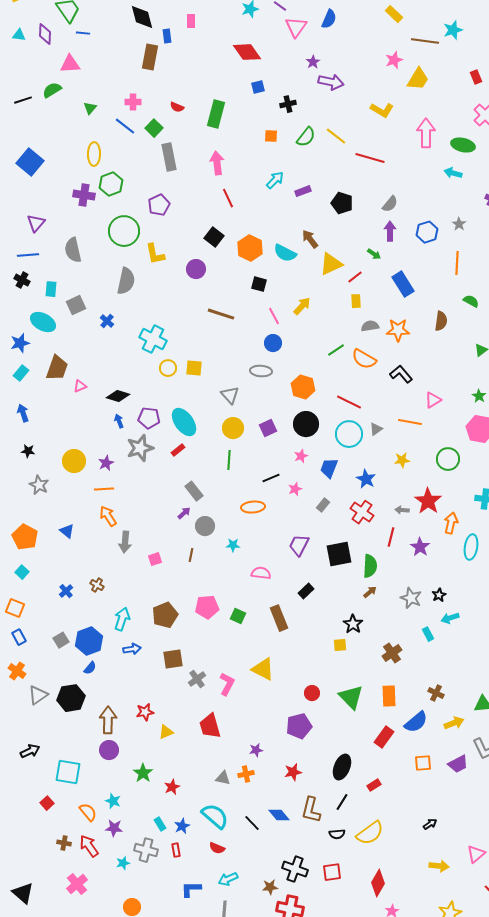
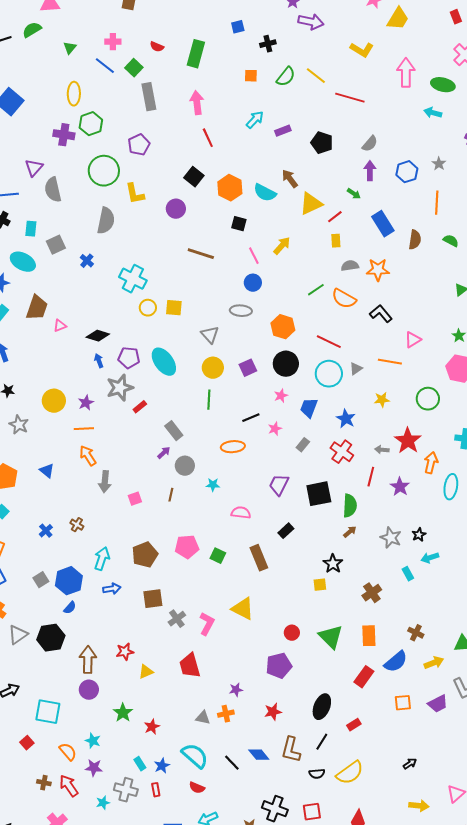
purple triangle: (36, 223) -> (34, 168), moved
brown semicircle: (441, 321) -> (415, 240), moved
red rectangle: (178, 450) -> (140, 407), moved

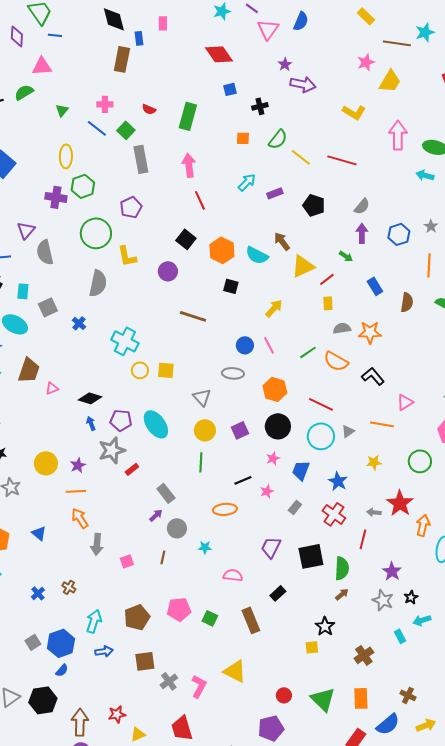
yellow line: (316, 76) -> (301, 157), moved
blue rectangle: (383, 224) -> (375, 286), size x0.7
pink line: (254, 256) -> (269, 345), moved
purple star: (400, 487) -> (392, 571), moved

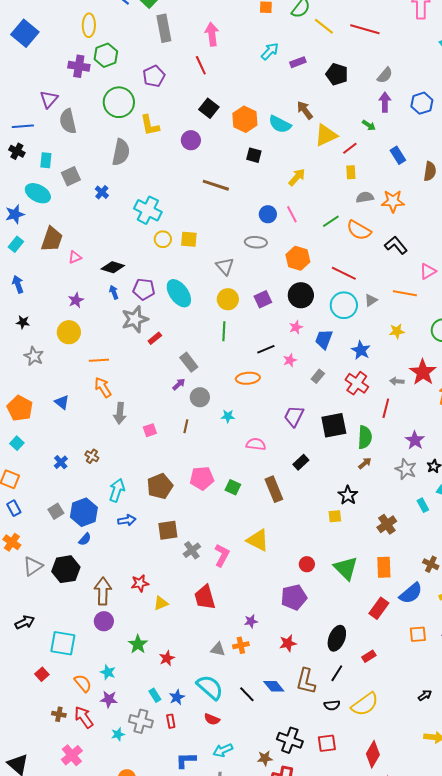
red line: (200, 200) -> (201, 65), moved
purple star: (78, 465) -> (76, 300), moved

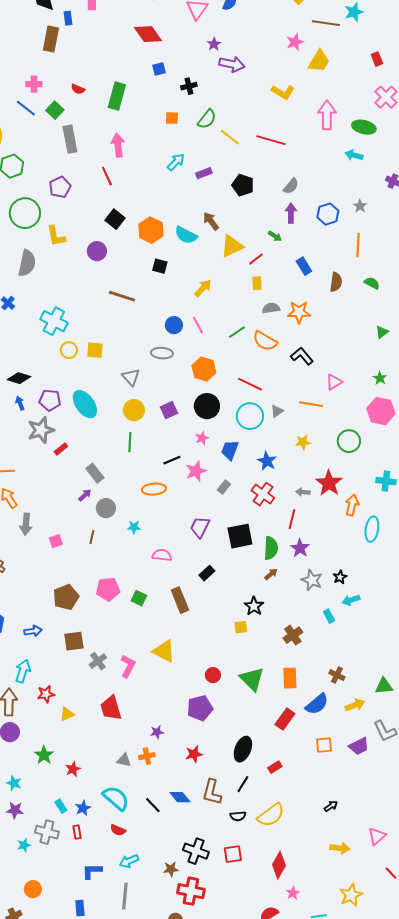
pink star: (290, 360) -> (196, 471), size x1.5
purple star: (415, 440) -> (300, 548), moved
cyan arrow: (117, 490) -> (23, 671), moved

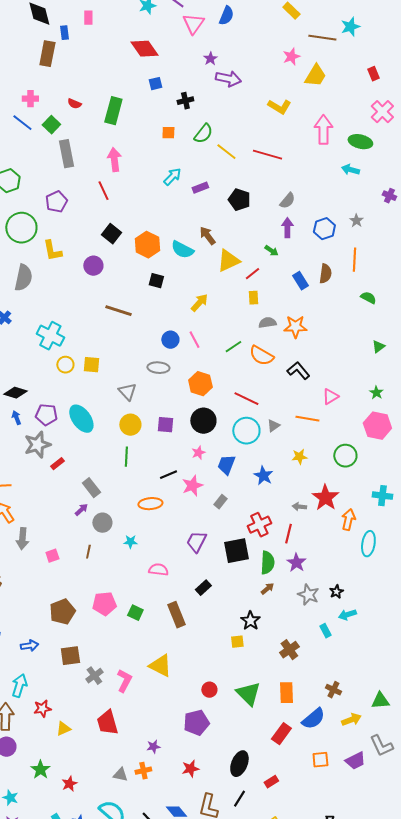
brown semicircle: (336, 282) -> (325, 274), moved
purple square: (169, 410) -> (165, 425), turned 30
red cross: (263, 494) -> (259, 525), moved, turned 30

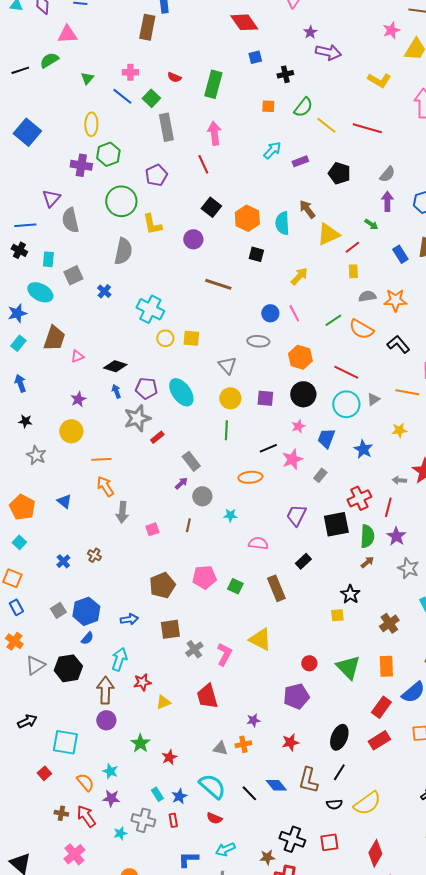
cyan semicircle: (182, 250) -> (282, 223), turned 60
red rectangle: (271, 782) -> (379, 740), moved, size x1.5

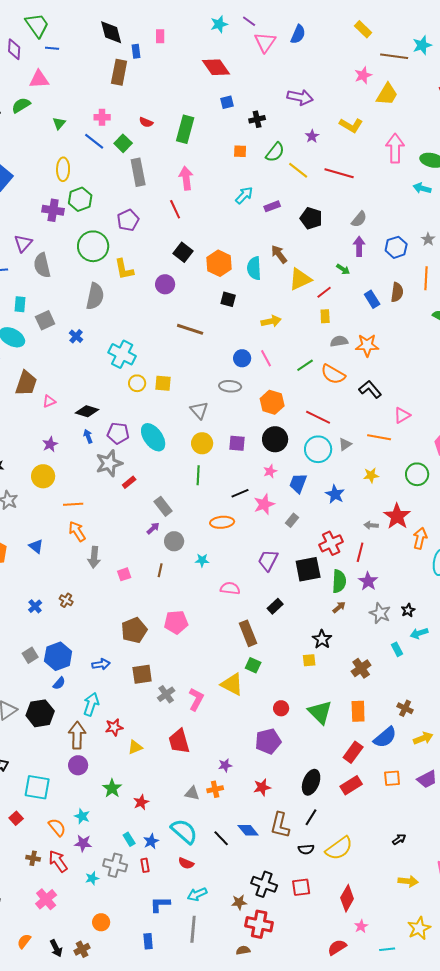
purple star: (310, 32) -> (312, 136), moved
yellow arrow: (299, 276) -> (271, 321), turned 36
green square: (235, 586) -> (253, 665), moved

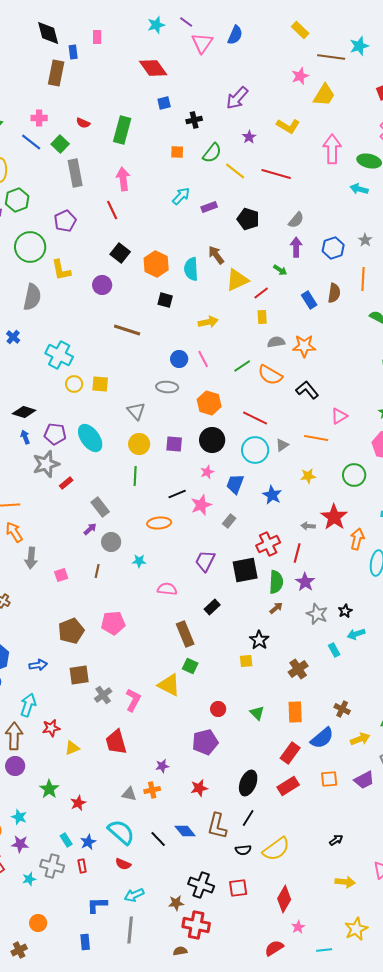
purple arrow: (300, 97) -> (237, 98), turned 120
green triangle: (320, 712) -> (257, 713), size x0.6

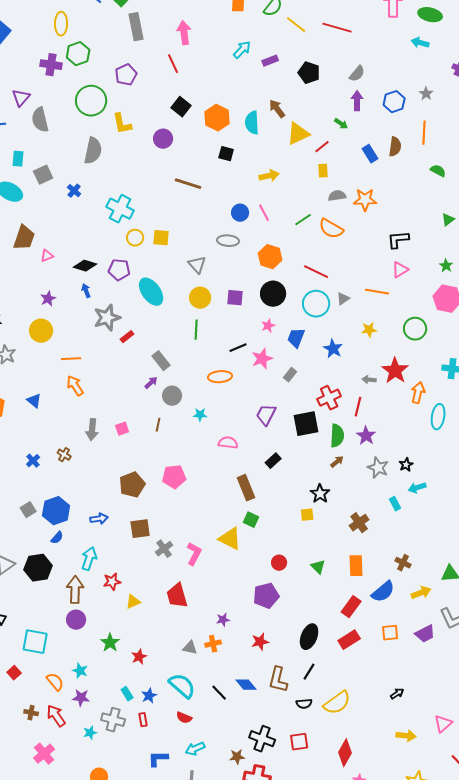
black L-shape: (307, 390) -> (398, 240), moved, turned -55
purple pentagon: (55, 434) -> (119, 270), moved
gray arrow: (31, 558) -> (92, 430), moved

